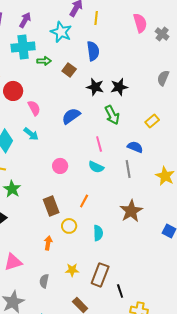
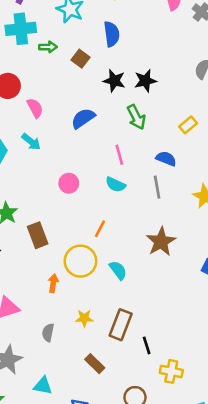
brown rectangle: (51, 206) -> (38, 235), moved
yellow circle: (69, 226) -> (80, 261), size x1.6
cyan semicircle: (98, 233) -> (118, 270), turned -35

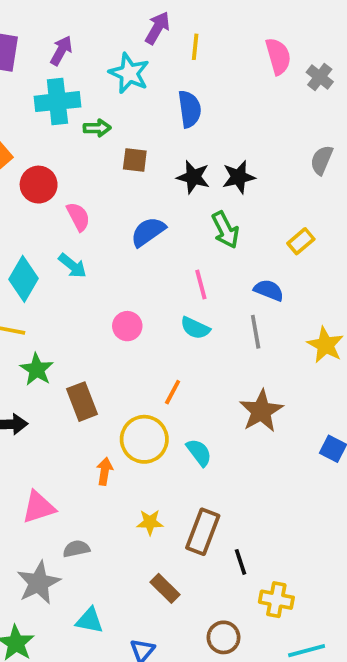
brown square: (80, 59) -> (135, 160), moved, turned -30
gray semicircle: (48, 332) -> (76, 549), moved, turned 66

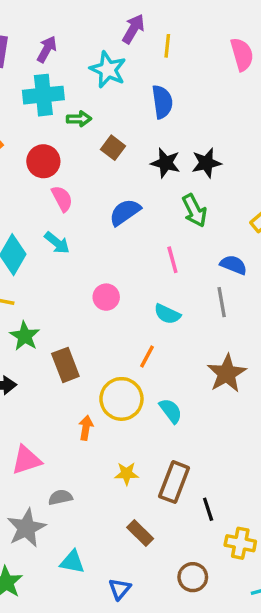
brown square: (135, 160) -> (113, 148), turned 30
red circle: (39, 185) -> (43, 161), moved
cyan semicircle: (195, 328) -> (167, 314), moved

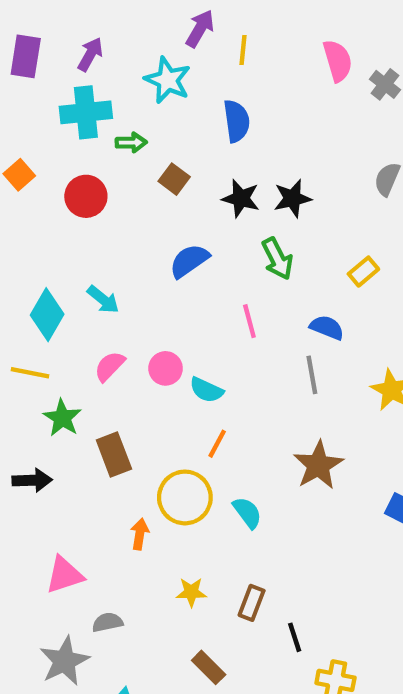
pink semicircle: (62, 199) -> (110, 366), moved, turned -108
cyan semicircle: (167, 314) -> (206, 390), moved
brown rectangle: (174, 482) -> (252, 603), size x0.7

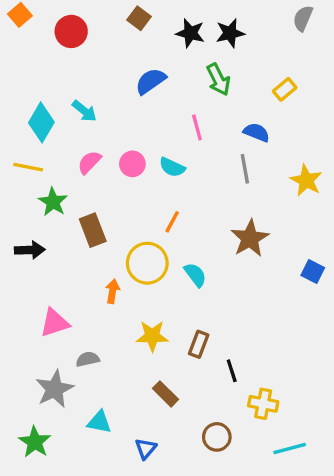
cyan semicircle: (206, 390) -> (172, 167), moved
yellow star: (191, 592) -> (152, 336), size x1.4

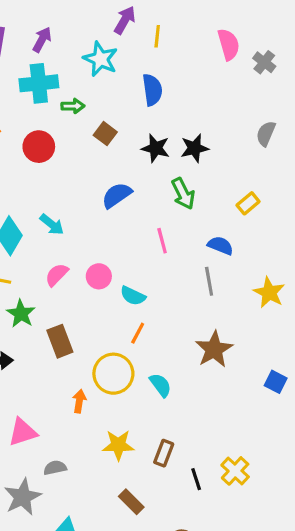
cyan semicircle: (172, 167) -> (133, 296), moved
yellow cross: (263, 404) -> (235, 471), moved, turned 32

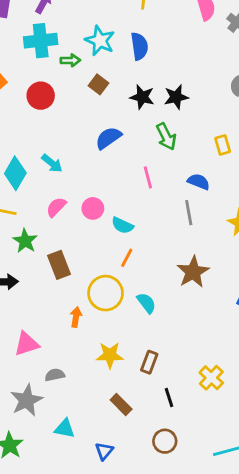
cyan star: (100, 59) -> (100, 41), moved
yellow rectangle: (248, 203) -> (223, 145), turned -66
black line: (196, 479) -> (169, 397), moved

